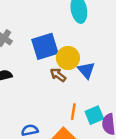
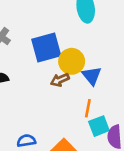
brown arrow: (58, 75) -> (60, 80), turned -63
orange line: (73, 112) -> (88, 108), moved

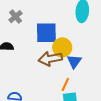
brown arrow: (60, 80) -> (50, 59), size x1.6

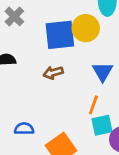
yellow circle: (62, 47) -> (86, 28), moved
brown arrow: (50, 59) -> (53, 73), moved, size x0.6

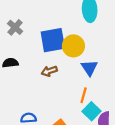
yellow circle: (86, 28) -> (73, 46), moved
cyan square: (102, 125) -> (92, 111), turned -30

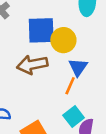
brown arrow: (49, 71) -> (32, 65), size x1.6
orange line: (84, 95) -> (70, 86), moved

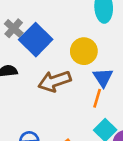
blue square: (41, 30) -> (36, 40), moved, turned -36

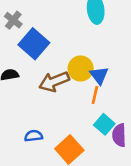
gray cross: (14, 28) -> (13, 20), moved
yellow circle: (84, 51) -> (81, 68), moved

